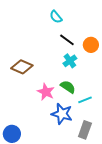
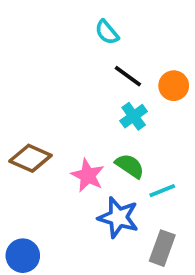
brown diamond: (22, 67) -> (30, 158), moved

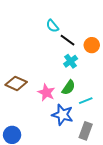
cyan semicircle: (107, 32) -> (52, 26), moved
green semicircle: (130, 166) -> (69, 87), turned 91

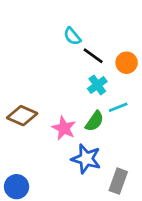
cyan line: (86, 101) -> (118, 107), moved

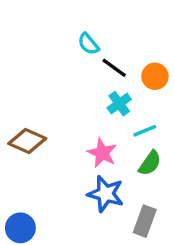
green semicircle: (95, 121) -> (150, 163), moved
pink star: (64, 128) -> (102, 153), moved

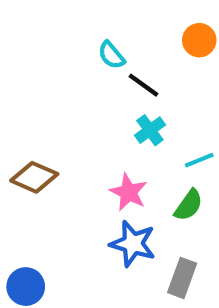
orange circle: (155, 76) -> (199, 40), moved
cyan line: (145, 131) -> (199, 160), moved

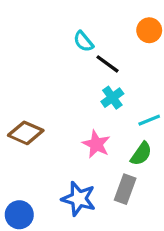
blue star: (133, 244) -> (79, 199), moved
gray rectangle: (182, 278) -> (125, 189), moved

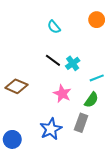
black line: (107, 64) -> (53, 60), moved
blue star: (79, 199) -> (51, 129), turned 30

